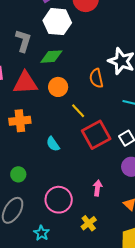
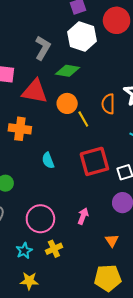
yellow line: (78, 111) -> (83, 119), moved
yellow cross: (89, 223) -> (54, 249), moved
cyan star: (41, 233) -> (24, 251), moved

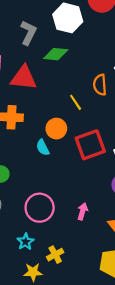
orange circle: (67, 103) -> (56, 129), moved
pink arrow: (83, 216) -> (83, 211), moved
yellow cross: (54, 249) -> (55, 255), moved

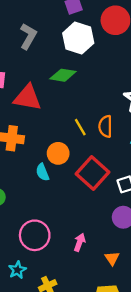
gray L-shape: (28, 33) -> (28, 36), moved
orange semicircle: (100, 85) -> (105, 126), moved
red square: (90, 145) -> (93, 173), turned -32

